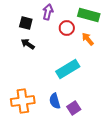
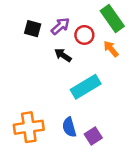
purple arrow: (48, 12) -> (60, 26), moved, turned 35
green rectangle: (89, 15) -> (112, 19), turned 40
black arrow: (28, 44) -> (63, 55), moved

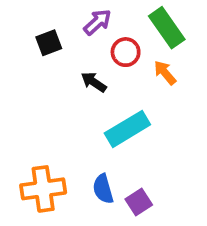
purple arrow: (60, 26) -> (97, 22), moved
black square: (33, 29) -> (49, 43), turned -36

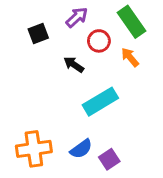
blue semicircle: (103, 189) -> (81, 149), turned -110

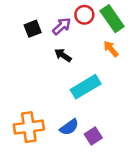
purple arrow: (77, 17) -> (62, 26), moved
red circle: (99, 41) -> (84, 15), moved

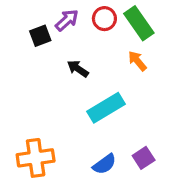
purple arrow: (62, 26) -> (67, 20), moved
blue semicircle: (69, 127) -> (104, 164), moved
purple square: (93, 136) -> (144, 158), moved

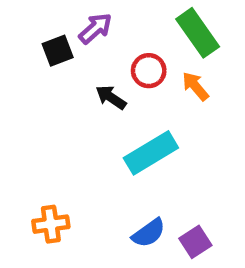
red circle: (104, 19) -> (149, 71), moved
orange cross: (36, 158) -> (51, 224), size x0.7
purple square: (144, 158) -> (195, 242), moved

